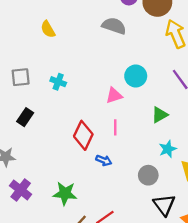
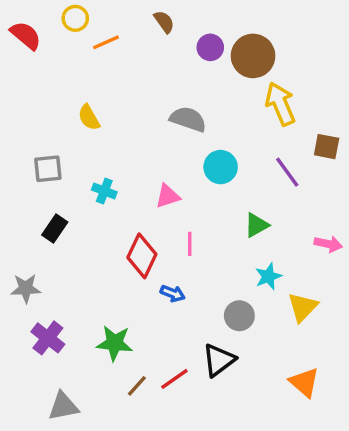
gray semicircle: (114, 26) -> (188, 119), moved
yellow semicircle: (48, 29) -> (89, 117), moved
cyan cross: (58, 82) -> (104, 191), moved
pink triangle: (114, 95) -> (168, 196), moved
black triangle: (164, 205) -> (219, 360), moved, turned 30

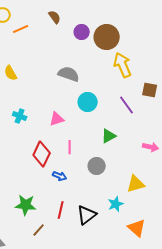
cyan star: (268, 276) -> (116, 204), moved
yellow triangle: (303, 307) -> (136, 184), turned 30
gray circle: (239, 316) -> (97, 166), moved
red line: (174, 379) -> (61, 210), moved, turned -42

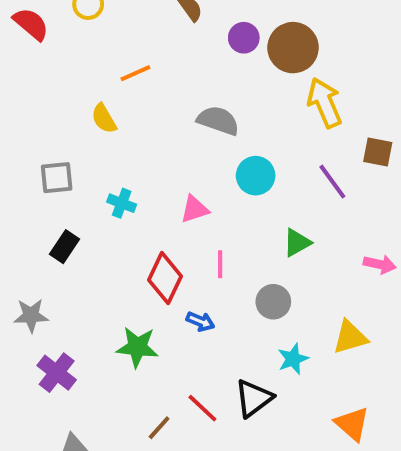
orange line: (21, 29) -> (135, 73), moved
cyan star: (116, 204) -> (293, 359), moved
green star: (26, 205) -> (137, 347), moved
red line: (61, 210) -> (202, 408), moved, turned -60

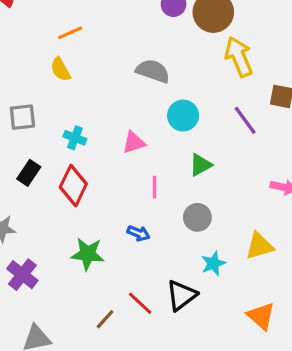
orange line: (135, 73) -> (70, 33), moved
green triangle: (297, 243) -> (201, 165), moved
red diamond: (165, 278) -> (73, 186), moved

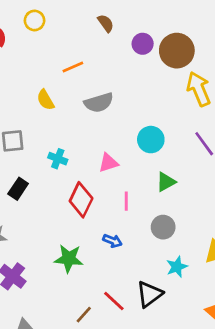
orange line: (70, 33) -> (73, 67), moved
gray semicircle: (153, 71) -> (99, 103), moved, turned 144
red diamond: (73, 186) -> (81, 200), moved

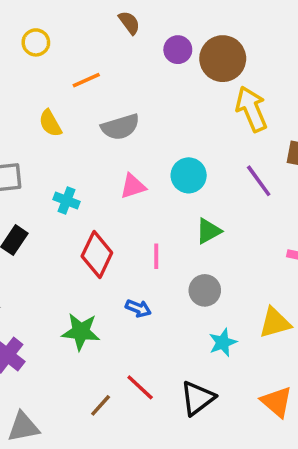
yellow circle: (35, 20) -> (36, 42), moved
pink triangle: (108, 163) -> (133, 186), moved
black triangle: (149, 294) -> (198, 398), moved

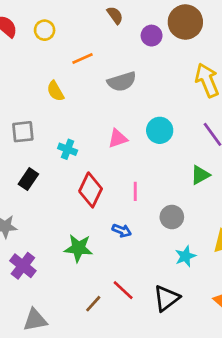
brown circle: (223, 59) -> (185, 22), moved
gray semicircle: (120, 127) -> (122, 82), moved
green triangle: (208, 231) -> (200, 175), moved

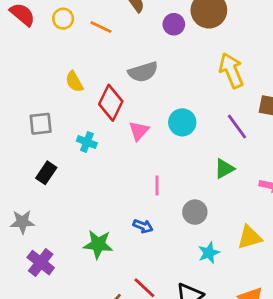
orange line: (82, 59) -> (101, 27), moved, turned 50
pink triangle: (118, 138) -> (139, 131), turned -30
red diamond: (91, 190) -> (111, 103), moved

